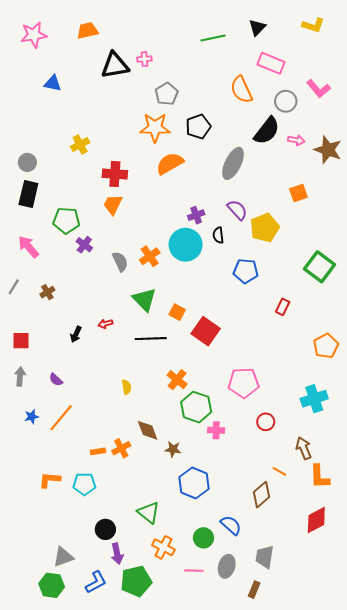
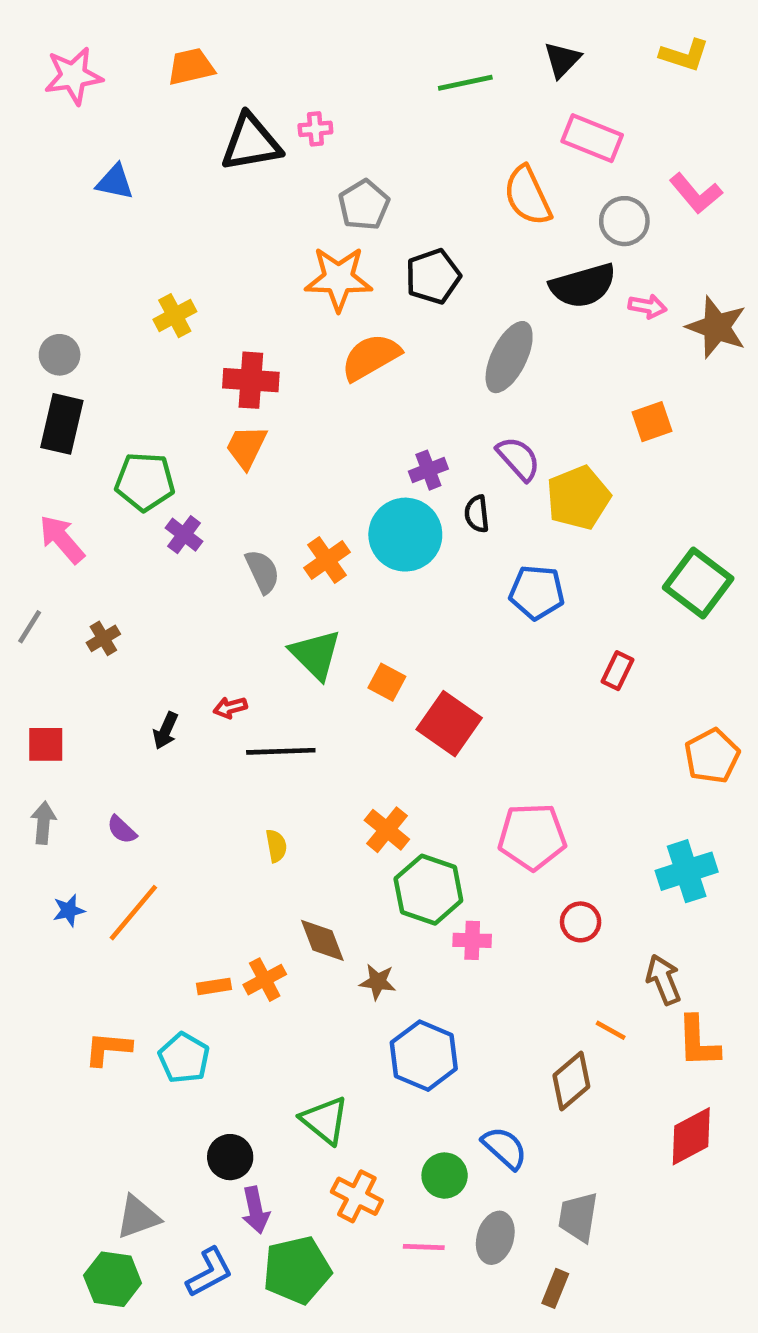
black semicircle: (267, 131) -> (583, 286), turned 36
black line: (151, 339) -> (281, 751), moved
cyan pentagon: (84, 484) -> (184, 1058), turned 30

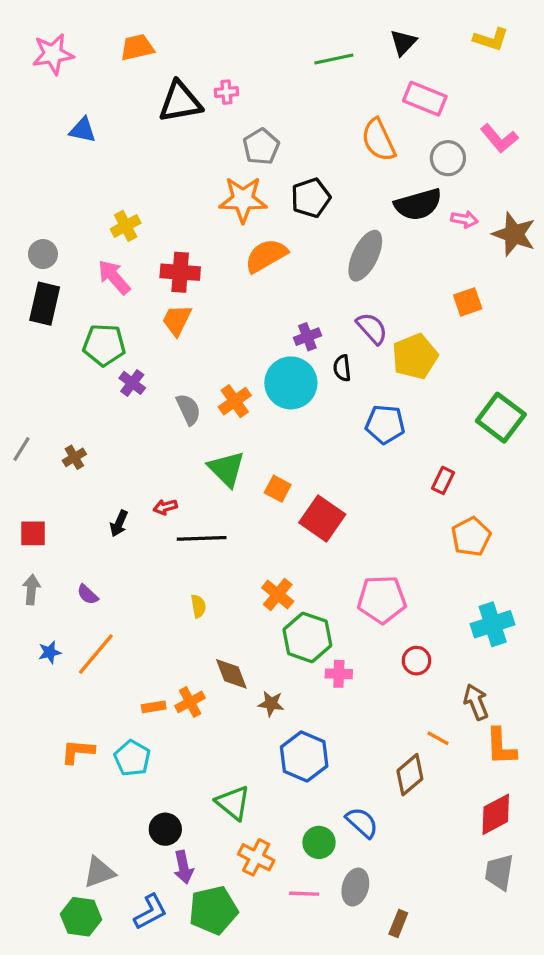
pink arrow: (62, 539) -> (114, 277), moved
orange pentagon: (712, 756) -> (471, 537), moved
gray trapezoid: (578, 1217) -> (499, 872), moved

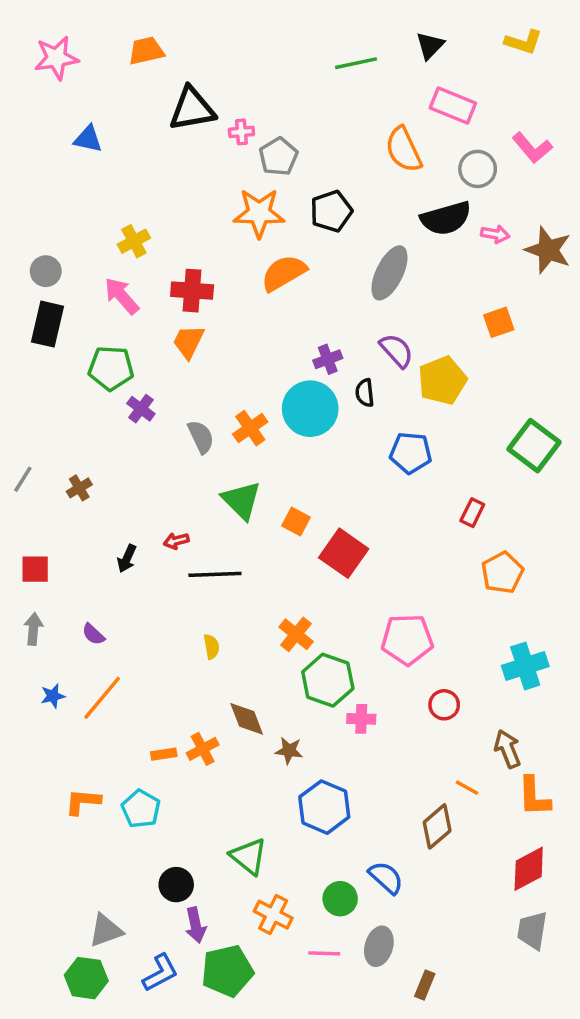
pink cross: (226, 92) -> (241, 132), moved

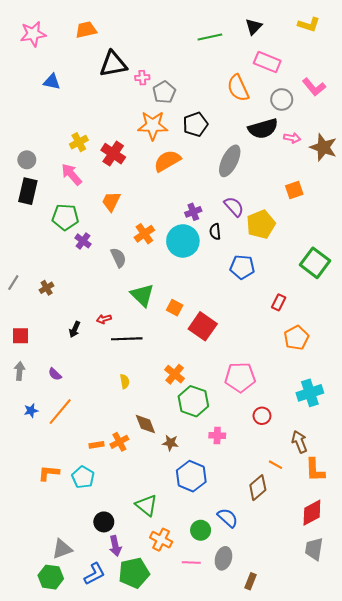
red cross: (192, 291) -> (113, 154), moved, turned 30
orange cross: (250, 428) -> (144, 234), moved
pink cross: (361, 719) -> (217, 436), moved

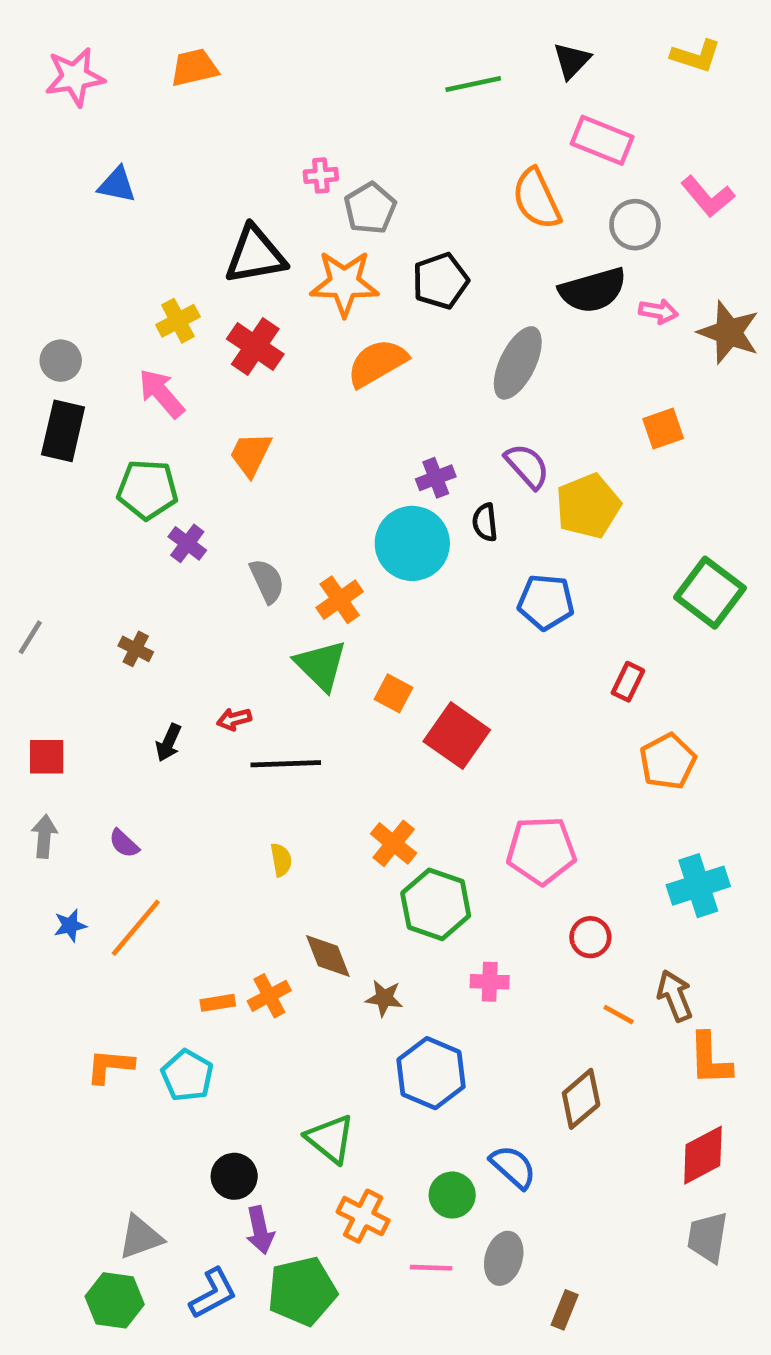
black triangle: (113, 64) -> (255, 255), moved
orange cross: (144, 234) -> (340, 600), moved
brown cross: (47, 288) -> (136, 649), moved, turned -32
orange line: (275, 465) -> (619, 1015), moved

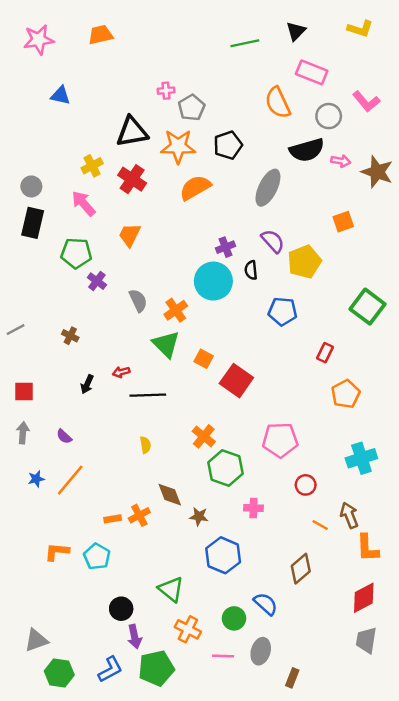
gray line: (30, 637) -> (16, 330), turned 30
gray triangle: (140, 1237) -> (36, 640), moved

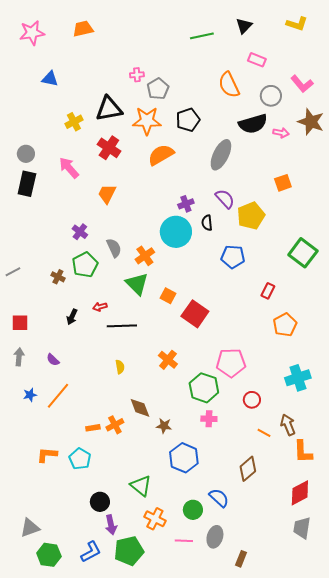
pink rectangle: (312, 72) -> (257, 60), size x0.7
yellow cross: (92, 166) -> (74, 122), moved
brown star: (377, 172) -> (311, 122), moved
green pentagon: (76, 253) -> (85, 265), moved, turned -30
green hexagon: (226, 468) -> (204, 388), moved

